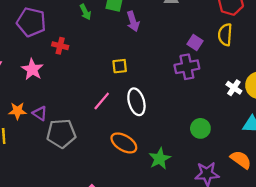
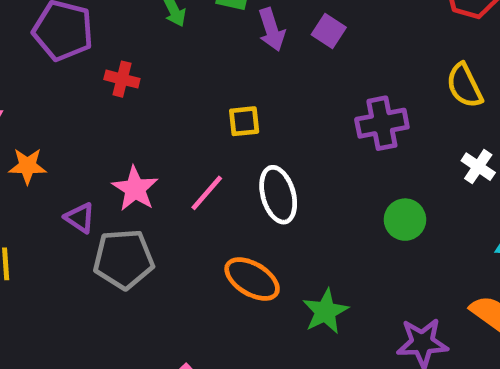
yellow semicircle: (225, 35) -> (464, 86), moved, turned -30
purple square: (195, 42) -> (329, 31), moved
pink star: (32, 69) -> (135, 189), moved
orange star: (17, 111) -> (27, 166), moved
green circle: (200, 128) -> (405, 220), moved

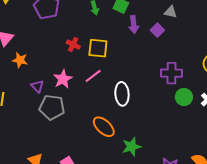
red cross: (122, 79) -> (73, 45), moved
yellow square: (244, 121) -> (98, 48), moved, size x1.5
pink line: (207, 193) -> (93, 76), moved
green circle: (405, 220) -> (184, 97), moved

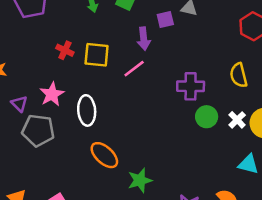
purple arrow: (134, 25) -> (144, 39), moved
purple square: (157, 30) -> (165, 19), moved, turned 32
pink line: (93, 76) -> (134, 69), moved
white ellipse: (122, 94) -> (87, 110), moved

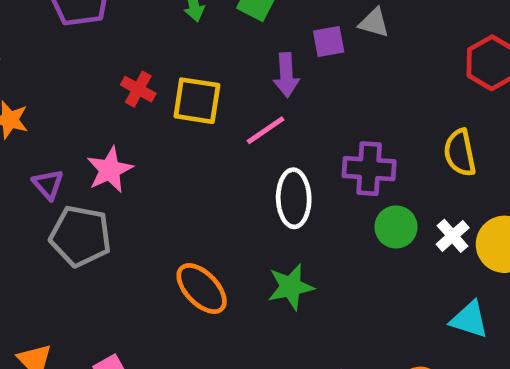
white ellipse: (87, 110) -> (294, 198), moved
green star: (140, 180) -> (291, 287), moved

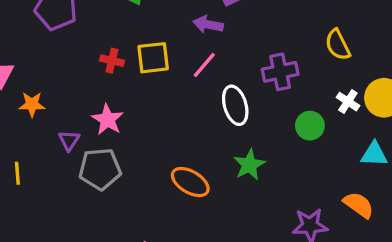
purple arrow: (286, 75) -> (208, 24), turned 120
purple triangle: (48, 184) -> (69, 140), turned 30
green circle: (396, 227) -> (310, 126), moved

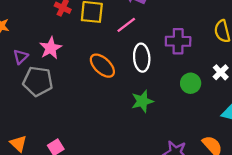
orange ellipse: (190, 182) -> (102, 66), moved

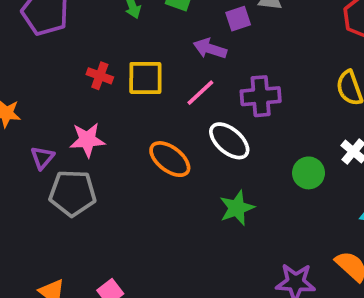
purple cross: (178, 41) -> (261, 96), moved
pink star: (51, 48) -> (87, 140), turned 30
white ellipse: (142, 58) -> (229, 141), turned -40

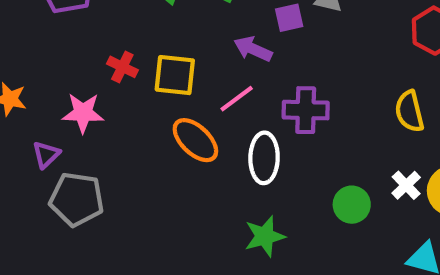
pink star: (87, 140) -> (83, 113), moved
white ellipse: (229, 141) -> (264, 158), turned 45
orange ellipse: (170, 159) -> (195, 140), moved

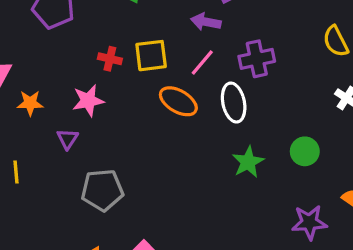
gray pentagon: (77, 199) -> (102, 190), moved
green circle: (352, 205) -> (305, 151), moved

